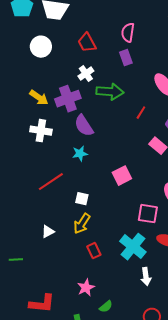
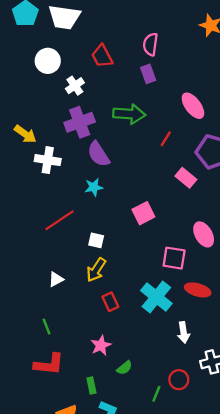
white cross: (86, 74) -> (75, 86), moved
yellow arrow: (39, 98) -> (25, 134), moved
green line: (16, 260) -> (47, 327), moved, turned 72
white arrow: (146, 277) -> (184, 332), moved

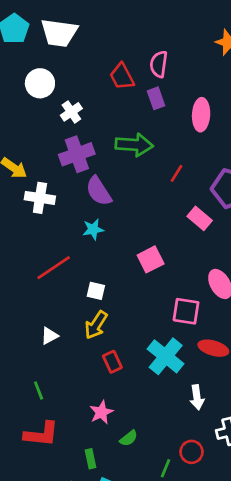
red trapezoid: (102, 56) -> (122, 76), moved
pink ellipse: (193, 106) -> (201, 115), moved, turned 40

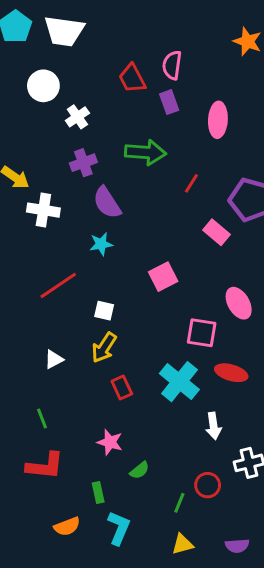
purple cross: (77, 154) -> (83, 163), size x0.7
pink star: (101, 412) -> (110, 442), turned -30

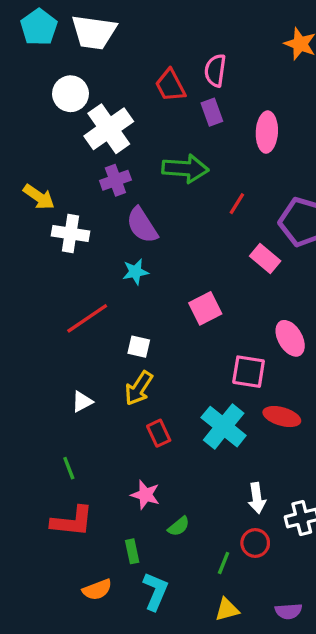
white cross: (77, 117) -> (109, 129), size x1.8
white arrow: (213, 426) -> (257, 498), moved

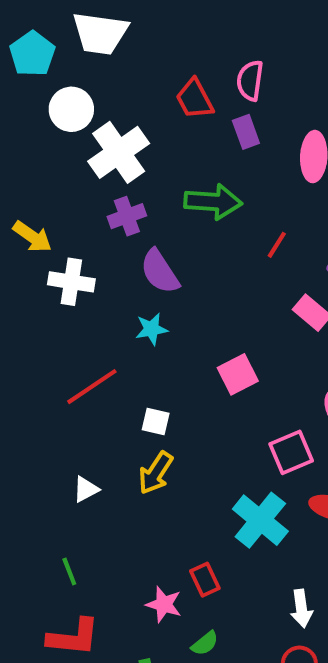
cyan pentagon: (39, 27) -> (32, 54), moved
pink square: (249, 372) -> (291, 452), turned -32
red rectangle: (159, 433) -> (205, 580), moved

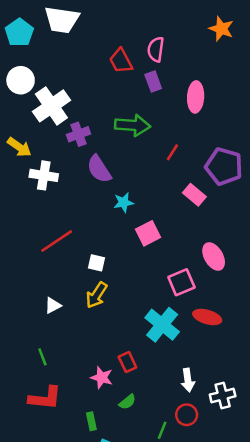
white circle: (71, 109) -> (21, 80), moved
white cross: (119, 152) -> (51, 106), moved
cyan star: (151, 329) -> (124, 202), moved

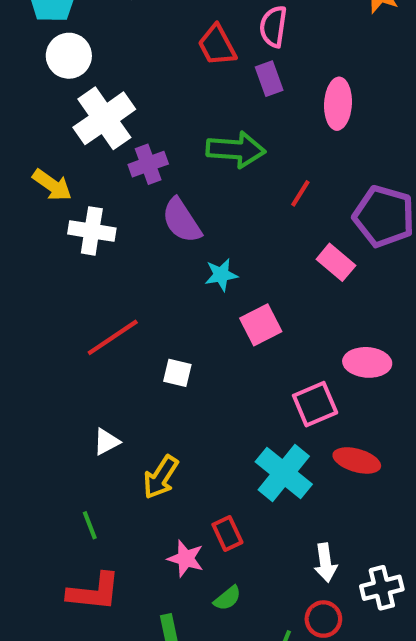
white circle: (21, 80) -> (69, 56), moved
pink ellipse: (214, 257) -> (367, 362), turned -56
yellow arrow: (97, 295) -> (161, 477), moved

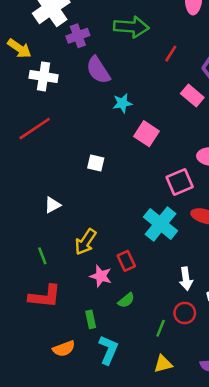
pink square: (261, 325) -> (147, 134), turned -30
red line: (113, 337) -> (35, 129), moved
yellow arrow: (161, 477) -> (85, 242), moved

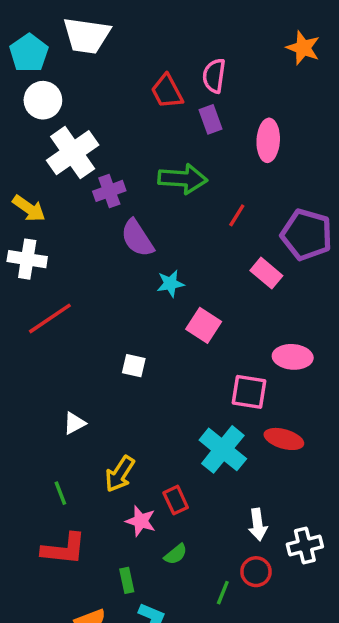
white cross: (44, 76) -> (27, 259), moved
pink square: (180, 182) -> (249, 392), turned 32

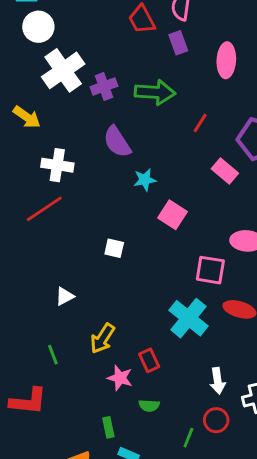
purple cross: (109, 191) -> (104, 86), moved
white cross: (27, 259) -> (57, 165), moved
red L-shape: (64, 549) -> (28, 401), moved
green semicircle: (176, 554) -> (149, 406), turned 42

